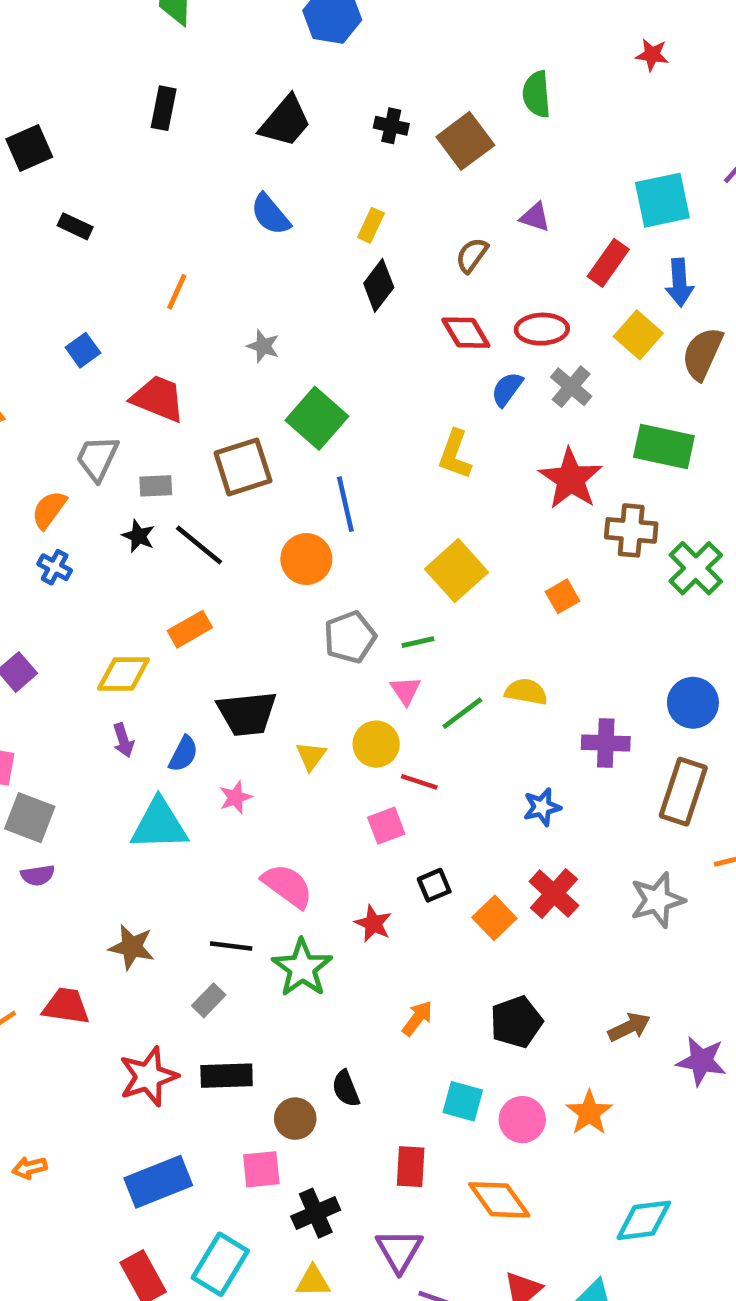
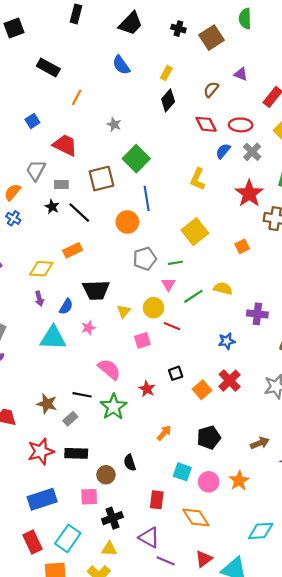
black rectangle: (75, 226) -> (48, 68), moved, size x1.5
pink square: (386, 826) -> (142, 340), moved
brown star: (132, 947) -> (47, 404), moved
purple triangle: (399, 1251) -> (149, 537), turned -35

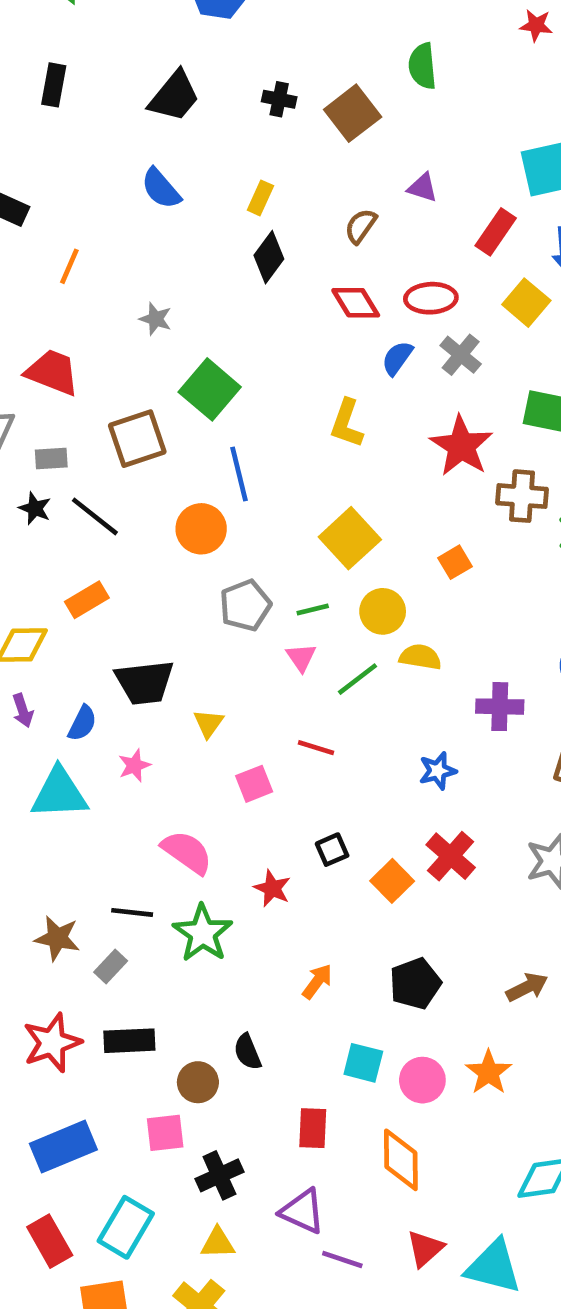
yellow circle: (154, 308) -> (383, 611), moved
orange diamond: (196, 517) -> (401, 1160), turned 36

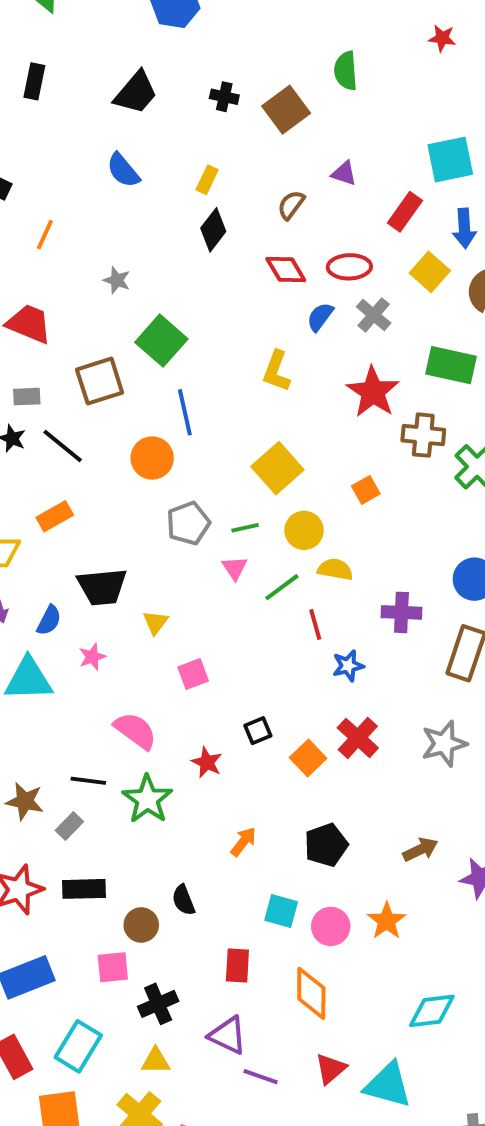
red line: (316, 748) -> (315, 624), moved, turned 56

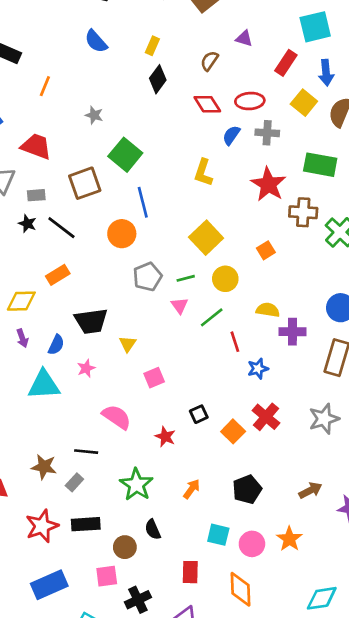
gray cross: (374, 315) -> (267, 133), turned -35
yellow semicircle: (335, 569) -> (268, 310), moved
green star: (147, 799) -> (136, 485), moved

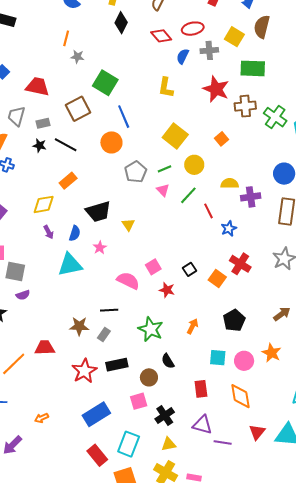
orange line: (45, 86) -> (66, 38), moved
yellow square: (304, 103) -> (234, 37), moved
pink square: (154, 378) -> (153, 267), moved

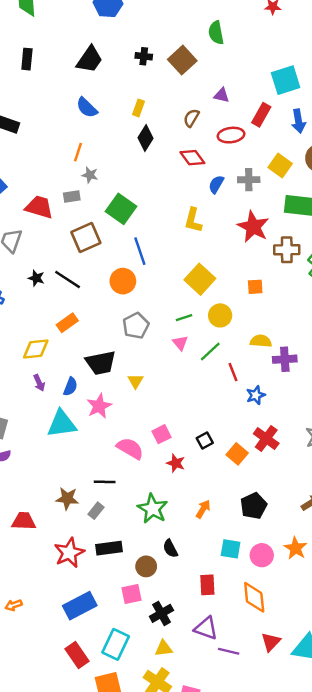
red ellipse: (193, 29) -> (231, 135), moved
gray rectangle: (43, 123) -> (72, 197), moved
orange square: (221, 139) -> (255, 287), turned 32
gray pentagon: (136, 172) -> (136, 326), moved
pink star: (100, 248) -> (99, 406), size x1.5

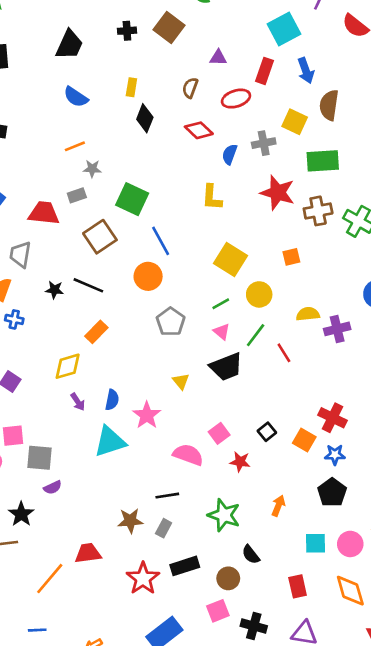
orange line: (78, 152) -> (75, 146), turned 60
black trapezoid: (101, 363) -> (226, 367), moved
blue star: (256, 395) -> (335, 455), moved, turned 30
black cross: (161, 613) -> (254, 626), turned -35

